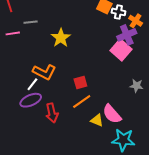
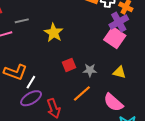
orange L-shape: (44, 72) -> (15, 72), moved
red square: (80, 82) -> (69, 65), moved
gray star: (136, 86) -> (90, 70), moved
yellow triangle: (97, 120) -> (119, 72), moved

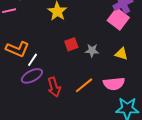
orange line: (82, 93) -> (84, 85), moved
pink semicircle: (113, 102) -> (114, 84), turned -50

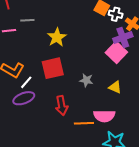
red square: (71, 44) -> (53, 68), moved, size x1.6
orange line: (84, 85) -> (84, 123), moved, turned 30
red arrow: (54, 87) -> (62, 105), moved

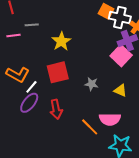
white cross: (116, 14) -> (120, 17), size x1.5
purple ellipse: (24, 98) -> (29, 103), turned -30
red arrow: (62, 105) -> (56, 109), moved
orange line: (84, 123) -> (90, 127), turned 48

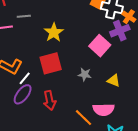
pink square: (121, 56) -> (100, 46), moved

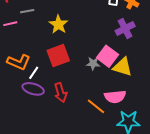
purple cross: (120, 31) -> (125, 28), moved
pink square: (100, 46) -> (108, 56), moved
yellow triangle: (114, 81) -> (123, 67), size x1.5
purple ellipse: (23, 94) -> (33, 89), turned 75

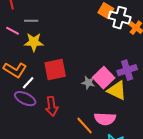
pink line: (10, 24) -> (12, 31), turned 32
yellow star: (58, 24) -> (34, 42), moved, turned 30
purple cross: (125, 28) -> (127, 70), moved

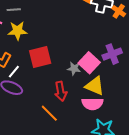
yellow triangle: (117, 90) -> (95, 86), moved
red arrow: (52, 106) -> (61, 91), moved
orange line: (85, 125) -> (49, 113), moved

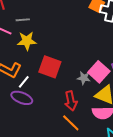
red square: (40, 57) -> (50, 67), turned 35
orange line: (49, 113) -> (71, 123), moved

